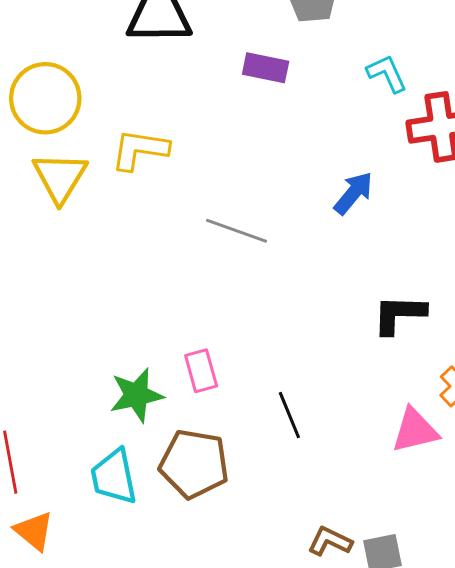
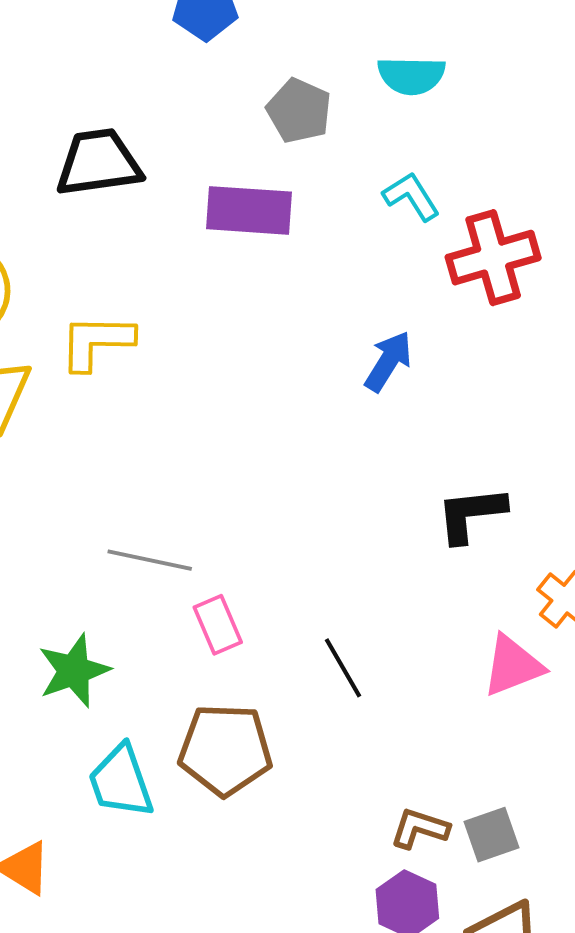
purple rectangle: (266, 68) -> (249, 210), size x1.4
gray line: (237, 231) -> (150, 560), moved
green star: (137, 395) -> (74, 671), moved

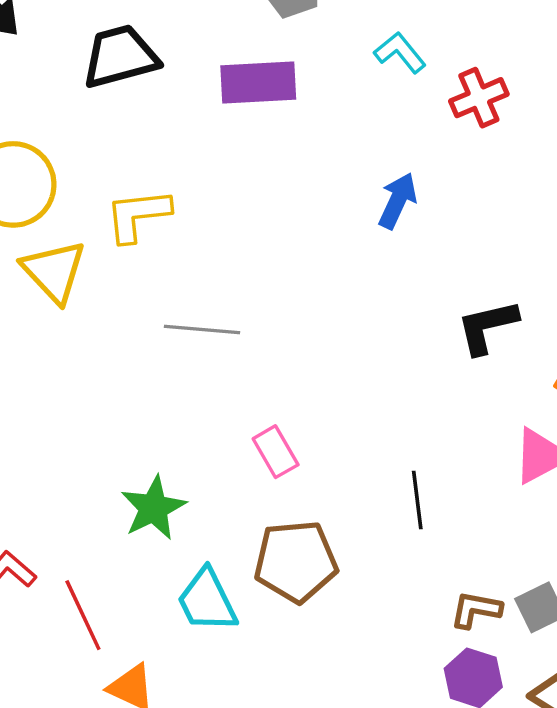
red cross: (493, 258) -> (479, 98), size x0.7
gray line: (150, 560) -> (202, 330), moved
black line: (343, 668) -> (417, 500), moved, turned 30

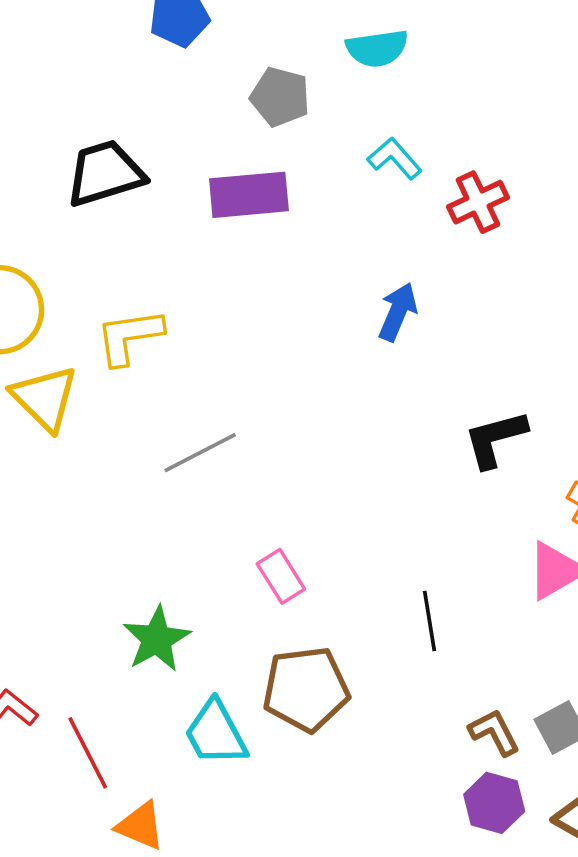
gray line: (202, 330) -> (200, 453), turned -30
brown L-shape: (476, 610) -> (494, 732), turned 54

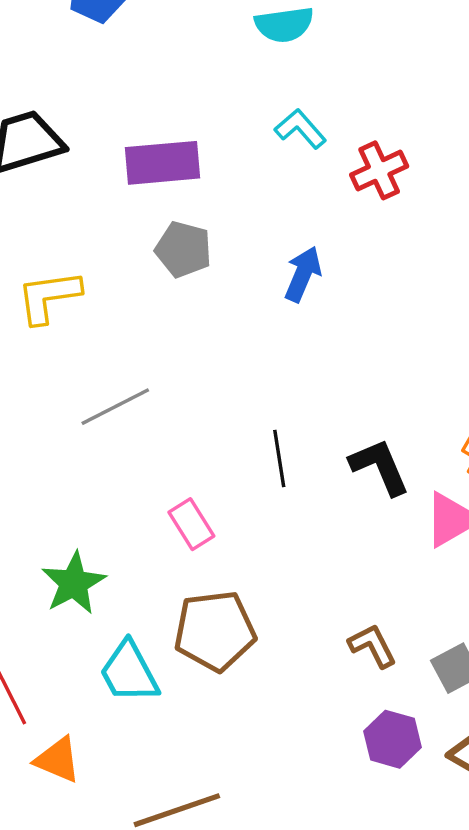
gray pentagon: (280, 97) -> (183, 249), moved
black L-shape: (495, 439) -> (380, 467), moved, turned 82
black line: (430, 621) -> (279, 459), moved
brown L-shape: (494, 732) -> (372, 646), moved

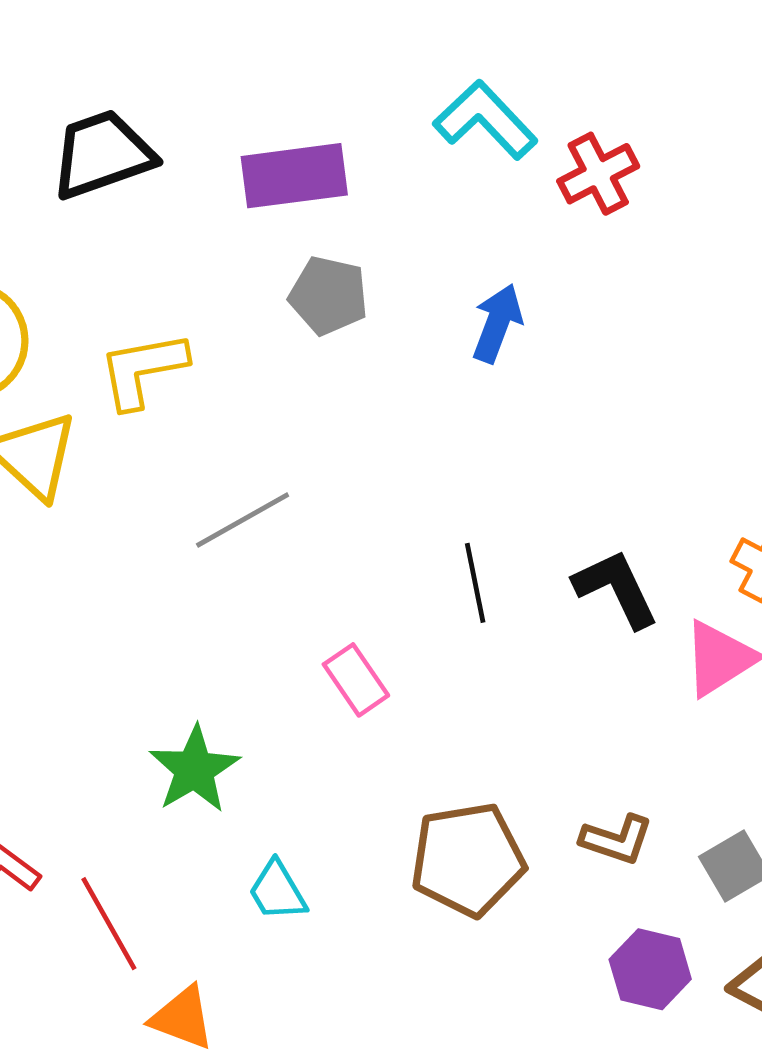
cyan L-shape: (300, 129) -> (485, 120), size x1.4
brown pentagon: (215, 631) -> (468, 859), moved
brown L-shape: (372, 646) -> (617, 840), turned 138
cyan trapezoid: (129, 672) -> (277, 891), size x0.7

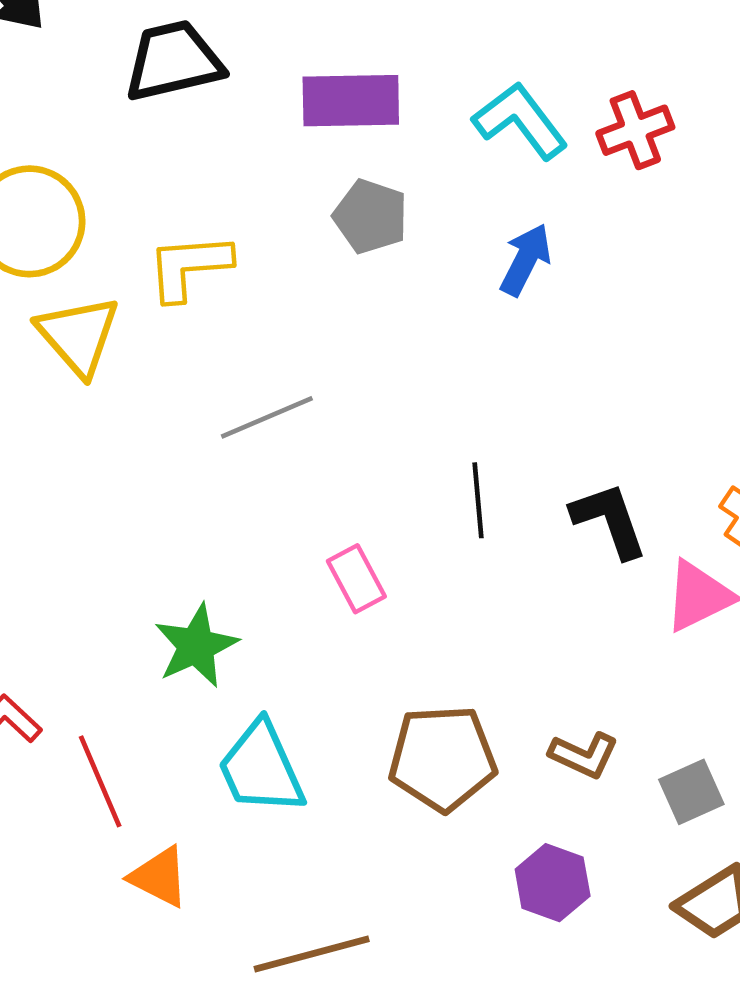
cyan L-shape: (485, 120) -> (520, 121), moved
cyan trapezoid: (277, 891) -> (261, 768), size x1.6
purple hexagon: (650, 969) -> (553, 883), moved

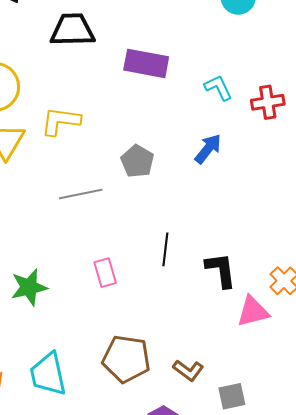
cyan L-shape: (520, 121) -> (218, 88), size x0.7
gray pentagon: (371, 216) -> (137, 161), moved
cyan trapezoid: (261, 768) -> (48, 374), moved

